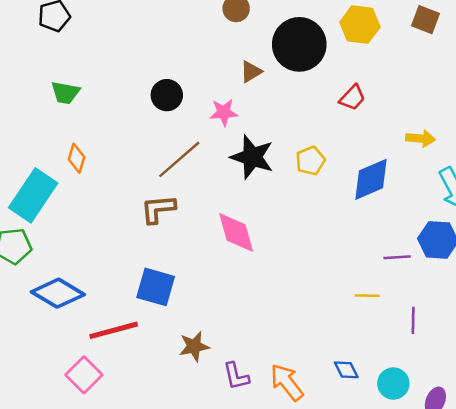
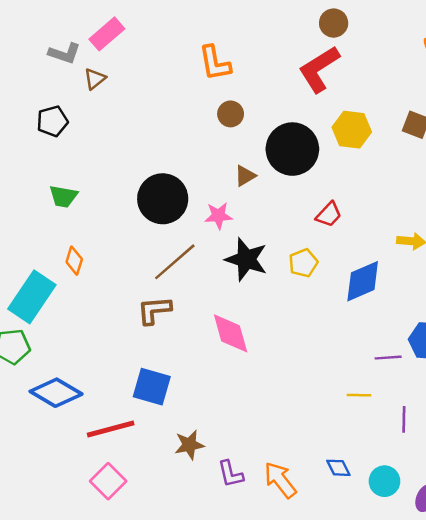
black circle: (167, 95) -> (163, 199), size x1.6
red trapezoid: (352, 98) -> (329, 215), moved
pink square: (84, 375) -> (108, 481), moved

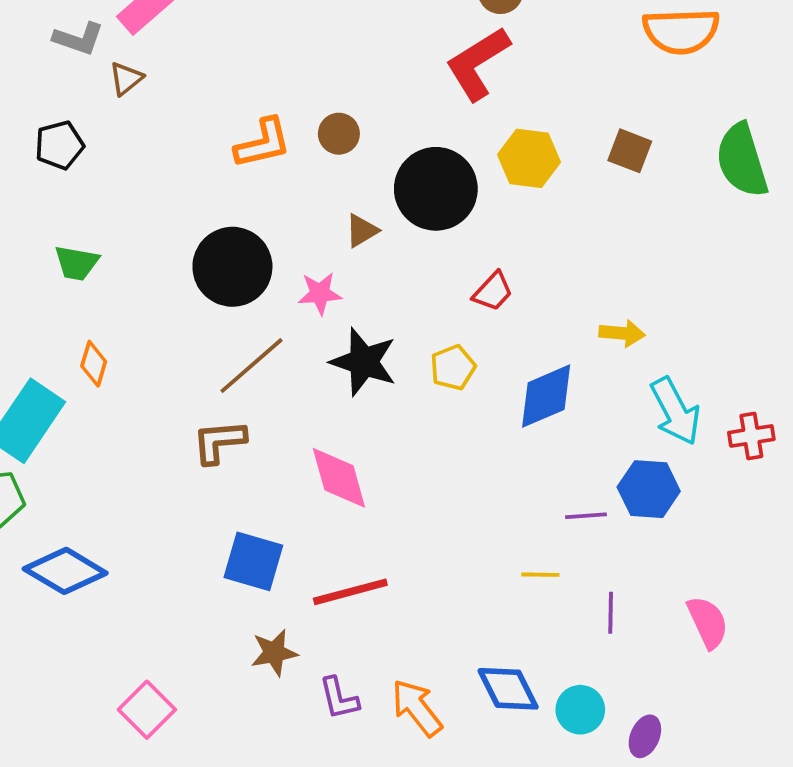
orange L-shape: (215, 63) -> (263, 143), moved, turned -93
blue square: (152, 387) -> (253, 561), moved
red line: (111, 429) -> (350, 592), moved
blue diamond: (338, 468) -> (508, 689), size x1.6

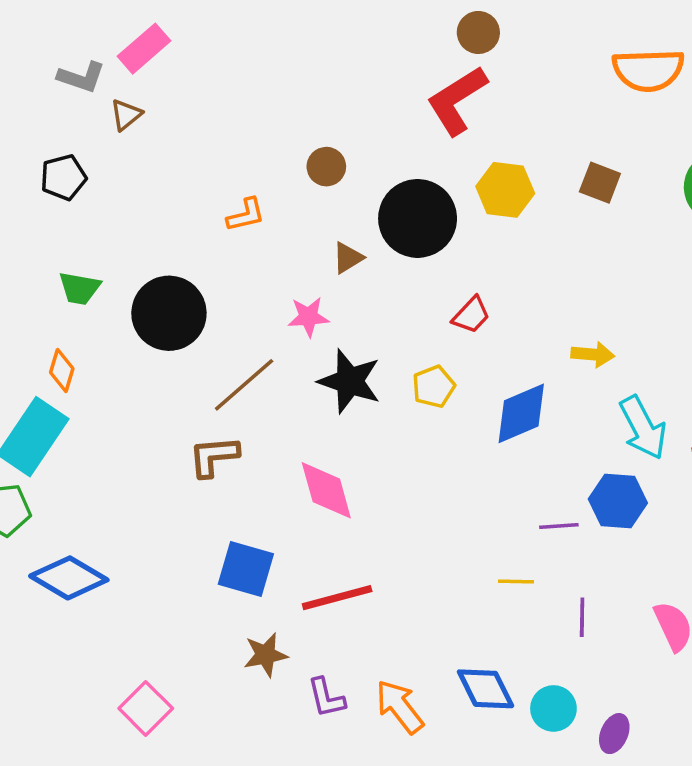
orange L-shape: (263, 143) -> (246, 215), moved, size x0.7
black circle: (232, 267) -> (169, 313), moved
orange diamond: (94, 364) -> (62, 370), moved

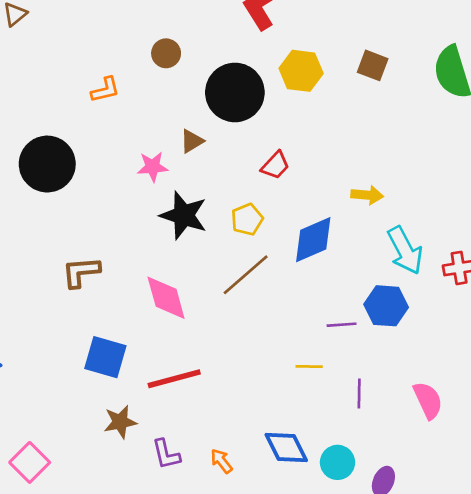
brown triangle: (348, 258) -> (192, 141), moved
brown line: (244, 385) -> (246, 275), moved
orange arrow: (400, 707) -> (221, 461), size x0.6

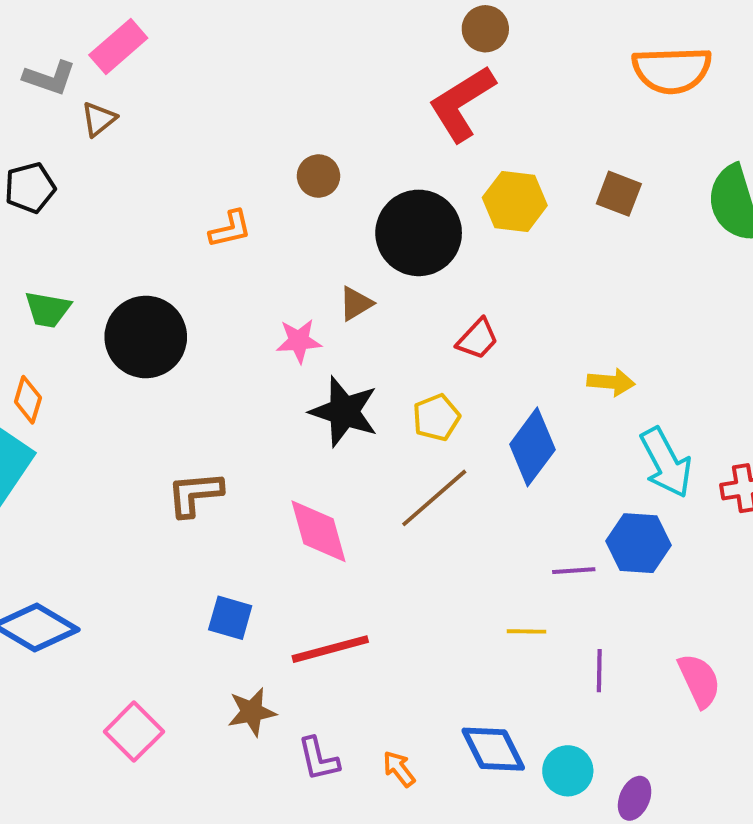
blue diamond: (313, 240) -> (532, 447), turned -30
blue square: (105, 357) -> (230, 618), size x0.7
pink square: (30, 462) -> (134, 732), moved

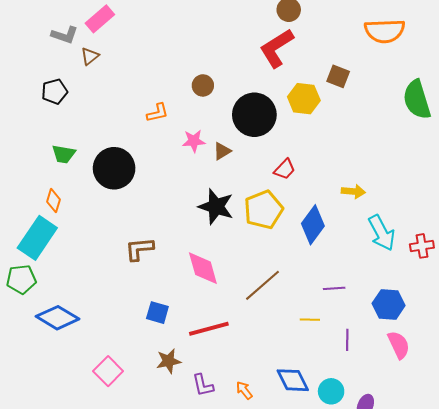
brown square: (619, 194) -> (338, 76), moved
pink star: (299, 341) -> (194, 141), moved
yellow pentagon: (436, 417) -> (263, 210), size x1.6
brown line: (434, 498) -> (262, 285), moved
blue hexagon: (638, 543) -> (389, 305), moved

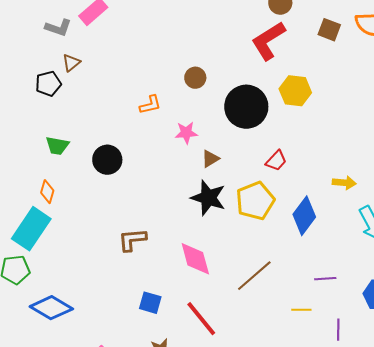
brown triangle: (90, 56) -> (71, 63), moved
brown square: (338, 76) -> (329, 30), moved
brown triangle: (222, 151) -> (210, 159), moved
black circle: (114, 168) -> (107, 160), size x0.7
red line: (209, 329) -> (201, 319), turned 66

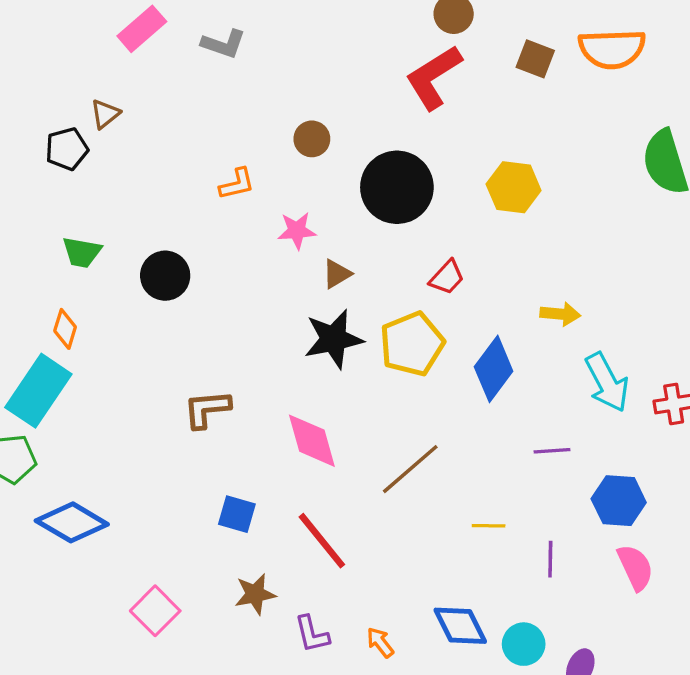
gray L-shape: (58, 28) -> (224, 44), moved
yellow hexagon: (295, 91) -> (514, 187), moved
black star: (208, 198) -> (334, 339), turned -30
purple line: (325, 279) -> (552, 451), moved

